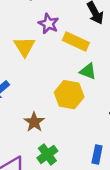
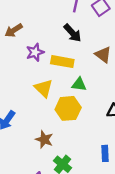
purple star: (48, 24) -> (35, 52), turned -30
yellow triangle: (24, 47) -> (44, 88), moved

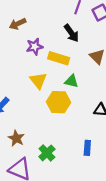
brown star: (44, 139) -> (16, 138), moved

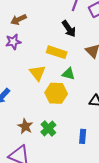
purple star: (35, 47) -> (13, 42), moved
brown star: (16, 138) -> (25, 126), moved
green cross: (47, 153) -> (48, 129), moved

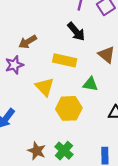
brown arrow: (19, 19) -> (28, 42), moved
purple star: (13, 42) -> (14, 65), moved
green triangle: (68, 74) -> (90, 84), moved

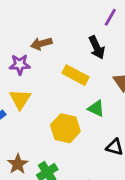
yellow triangle: (45, 87) -> (20, 99), moved

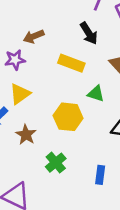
yellow triangle: (20, 99) -> (20, 94), turned 30
brown star: (18, 164) -> (26, 135), moved

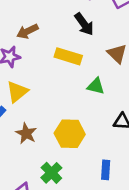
yellow hexagon: (68, 117) -> (70, 134), moved
green cross: (56, 163) -> (51, 173), moved

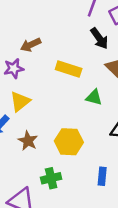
black arrow: (84, 24) -> (99, 38), moved
green cross: (51, 173) -> (51, 178), turned 30

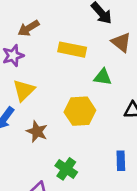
yellow hexagon: (69, 142) -> (80, 111), moved
green cross: (51, 178) -> (66, 169), turned -36

